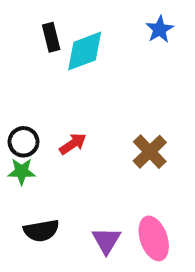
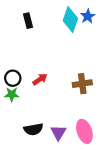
cyan diamond: (85, 51) -> (70, 20), moved, turned -50
brown cross: (150, 152) -> (82, 84), turned 36
black semicircle: (41, 231) -> (33, 129), moved

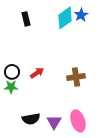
cyan diamond: (70, 20) -> (65, 18), turned 35

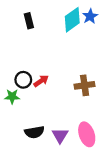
black circle: (12, 72) -> (23, 80), moved

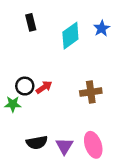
blue star: (90, 16) -> (102, 28), moved
cyan diamond: (72, 20) -> (70, 36), moved

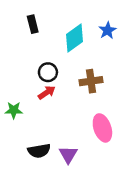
black circle: (25, 86) -> (48, 72), moved
brown cross: (91, 92) -> (91, 81), moved
pink ellipse: (93, 145) -> (102, 128), moved

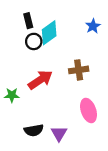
cyan diamond: (75, 38) -> (49, 33), moved
black circle: (48, 72) -> (34, 41), moved
red arrow: (47, 92) -> (40, 80), size x1.6

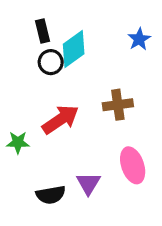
purple triangle: (59, 134) -> (88, 183), moved

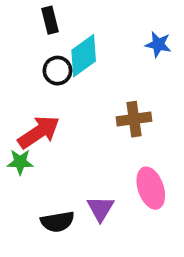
black rectangle: (42, 31) -> (50, 20), moved
blue star: (139, 39) -> (158, 44), turned -30
red arrow: (61, 119) -> (39, 132), moved

